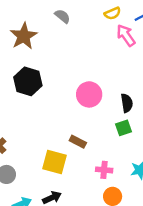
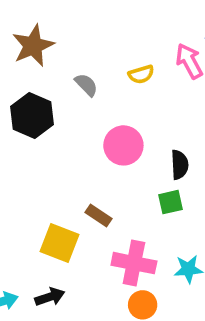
yellow semicircle: (112, 13) -> (141, 74), moved
gray semicircle: (62, 16) -> (86, 85), moved
pink cross: (104, 170) -> (134, 263), size x1.6

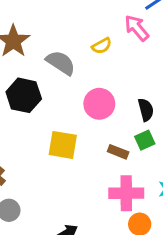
gray semicircle: (86, 85) -> (61, 63), size x1.5
brown rectangle: (98, 216) -> (118, 152), moved
yellow square: (59, 243) -> (63, 145), moved

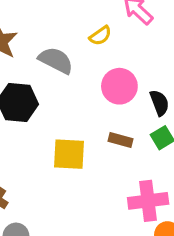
pink circle: (99, 104) -> (119, 86), moved
brown rectangle: (118, 152) -> (120, 140), moved

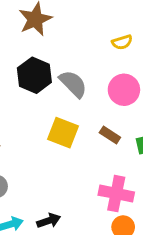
gray semicircle: (56, 60) -> (73, 84), moved

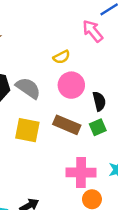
yellow semicircle: (122, 42) -> (62, 57), moved
brown rectangle: (110, 135) -> (67, 125), size x1.5

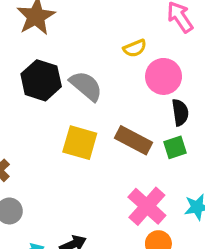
pink circle: (71, 85) -> (164, 76), moved
pink cross: (81, 172) -> (147, 206), turned 36

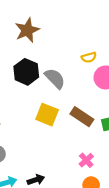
pink cross: (147, 206) -> (86, 160), size x0.6

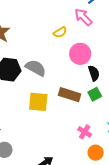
yellow semicircle: (89, 57) -> (60, 32), moved

